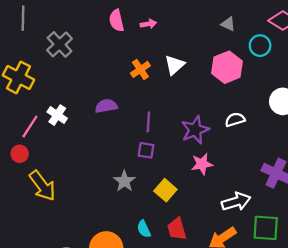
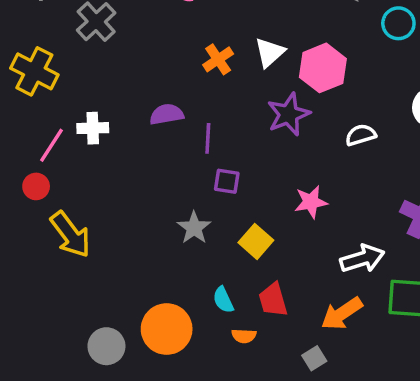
pink hexagon: (227, 67) -> (323, 68), moved
white cross: (57, 115) -> (93, 128), turned -36
purple line: (148, 122) -> (208, 138), moved
purple star: (195, 130) -> (289, 114), moved

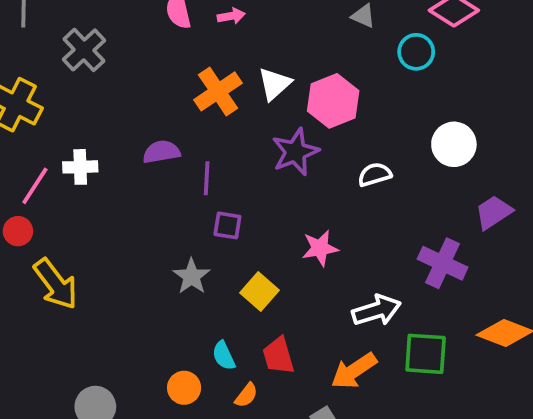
orange cross: (218, 59) -> (218, 91), size x1.4
orange circle: (167, 329) -> (184, 388), moved, size x0.6
orange semicircle: (244, 336) -> (246, 395), turned -55

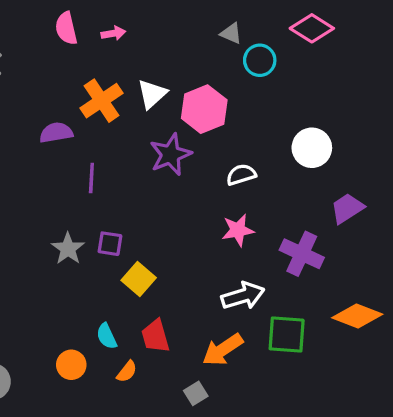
cyan circle: (416, 52) -> (260, 60), moved
purple semicircle: (161, 152) -> (56, 133), moved
purple square: (227, 225) -> (110, 244), moved
pink star: (320, 248) -> (238, 230), moved
gray star: (192, 276) -> (68, 249), moved

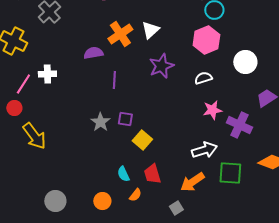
pink hexagon: (204, 109) -> (206, 40), moved
pink star: (238, 230) -> (212, 110), moved
orange circle: (71, 365) -> (102, 201), moved

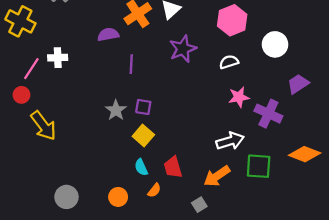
yellow square: (142, 140) -> (143, 135), moved

